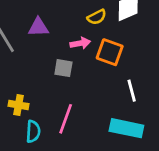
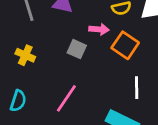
yellow cross: (18, 105) -> (25, 55), moved
cyan semicircle: (33, 131) -> (18, 101), moved

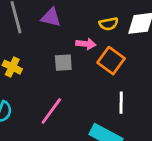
gray square: (77, 49) -> (63, 63), turned -30

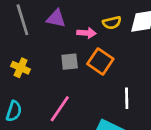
pink arrow: (86, 44) -> (86, 33), moved
orange square: (111, 61) -> (100, 61), moved

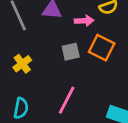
yellow cross: (21, 68) -> (22, 64), turned 36

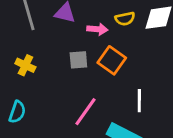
yellow cross: (22, 64) -> (25, 65), turned -36
pink line: (67, 100) -> (85, 112), moved

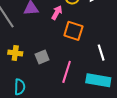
pink arrow: (97, 29) -> (57, 13), turned -48
gray square: (78, 60) -> (42, 57), moved

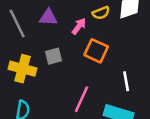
yellow cross: (15, 53) -> (22, 69), size x1.5
gray square: (42, 57) -> (54, 56), moved

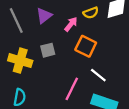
purple triangle: (48, 17) -> (44, 16), turned -42
white line: (126, 81) -> (98, 75), moved, turned -42

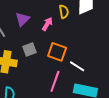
yellow semicircle: (91, 13) -> (64, 12), turned -72
orange square: (86, 46) -> (57, 52), moved

